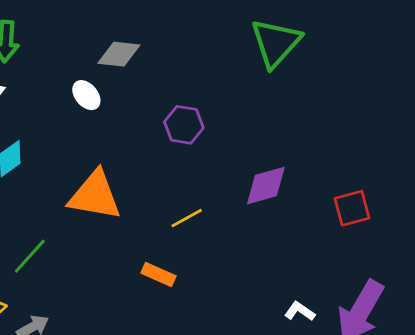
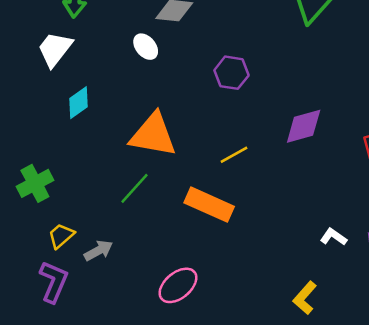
green line: (30, 256) -> (134, 188), moved
orange rectangle: (158, 275) -> (209, 205), size x1.6

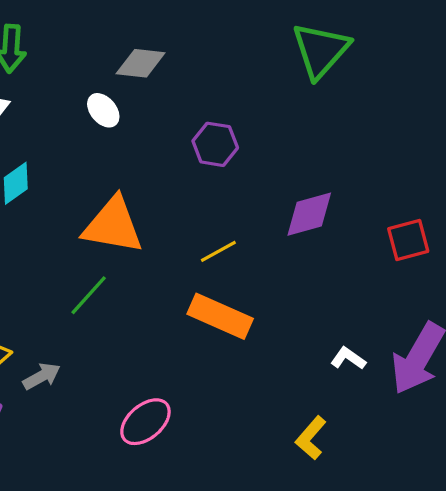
orange rectangle: (209, 205) -> (220, 316), moved

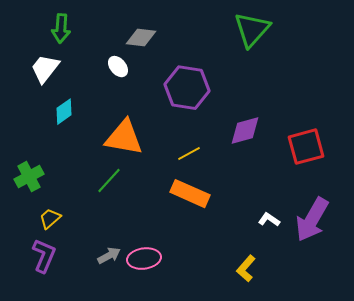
purple hexagon: (215, 144) -> (187, 88), size x1.6
red square: (408, 240) -> (306, 147), size x1.4
gray arrow: (42, 376) -> (109, 256), moved
pink ellipse: (145, 422) -> (144, 259), turned 32

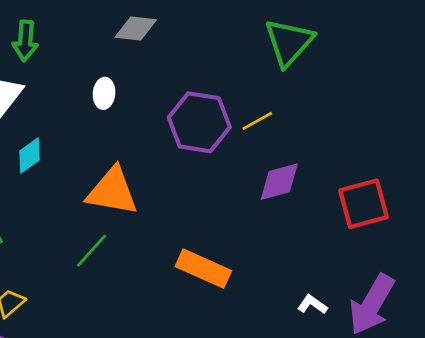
gray diamond: (141, 38) -> (136, 28), moved
white ellipse: (118, 67) -> (104, 93), turned 45
yellow line: (189, 154) -> (257, 121), moved

